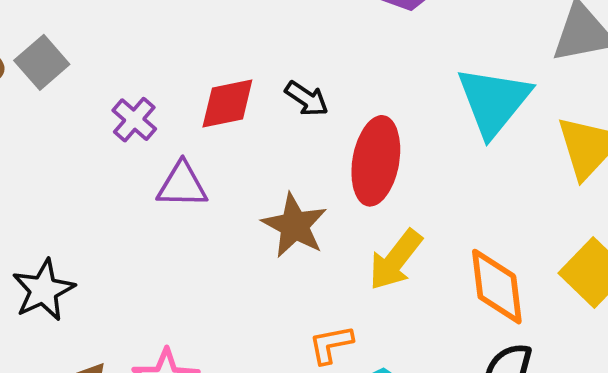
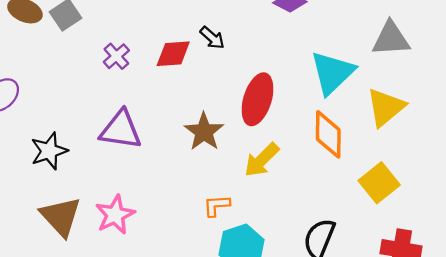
black arrow: (307, 99) -> (212, 38), moved
purple triangle: (182, 185) -> (121, 130), moved, size x1.4
orange diamond: (497, 287) -> (328, 134), moved

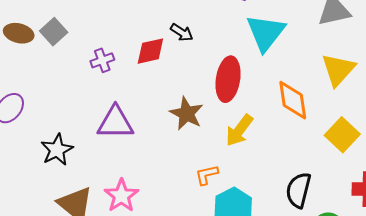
purple cross: (116, 56) -> (102, 60), turned 30
cyan triangle: (332, 73) -> (266, 33), moved

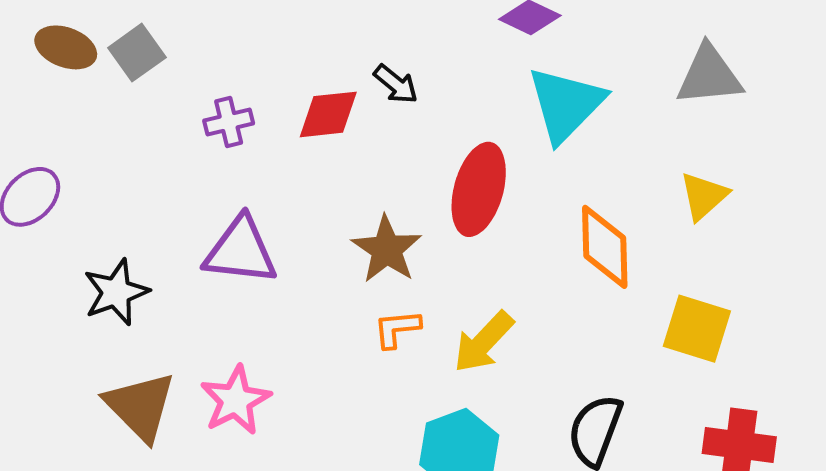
yellow triangle: (338, 70) -> (704, 196), size x0.7
yellow arrow: (239, 130) -> (484, 342), moved
yellow square: (342, 135) -> (697, 329), turned -32
orange L-shape: (207, 175) -> (397, 329), moved

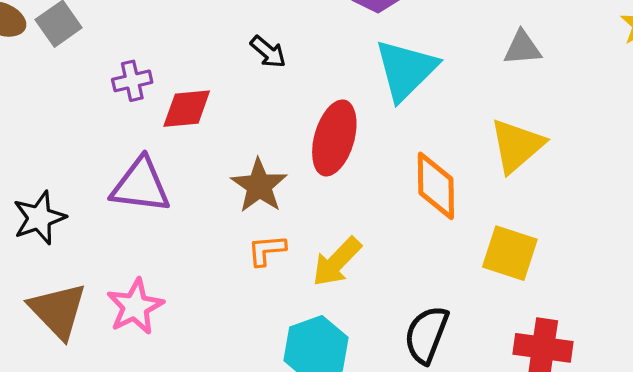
gray triangle: (709, 76) -> (522, 48), size x0.7
red diamond: (328, 114) -> (187, 109), moved
yellow triangle: (704, 196) -> (517, 146), size x1.4

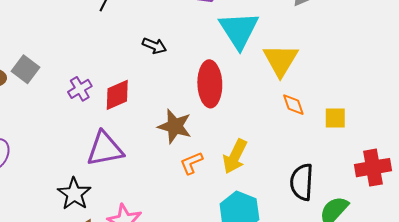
yellow triangle: (517, 146) -> (280, 60), moved
orange diamond: (436, 186) -> (293, 105), moved, size x0.6
black star: (39, 218) -> (74, 194), moved
yellow square: (510, 253) -> (335, 118), size x0.7

